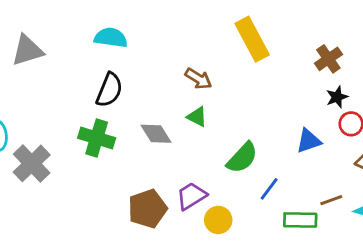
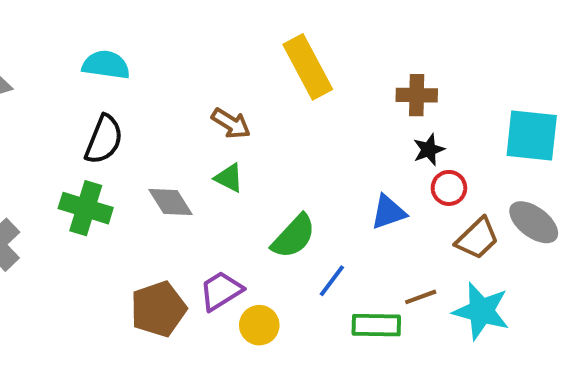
brown cross: (328, 59) -> (417, 95), turned 36

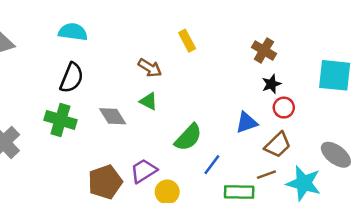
yellow rectangle: (308, 67) -> (187, 41), moved, size x0.6
brown cross: (417, 95) -> (264, 50), turned 30
gray ellipse: (534, 222) -> (336, 155), moved
brown trapezoid: (477, 238) -> (278, 145), moved

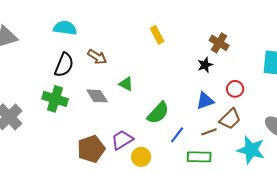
brown arrow: (150, 68) -> (97, 57), moved
black star: (271, 84) -> (205, 65), moved
brown line: (266, 175) -> (209, 132), moved

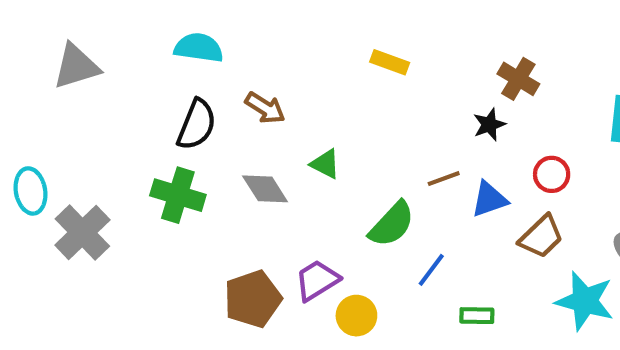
yellow rectangle: (157, 35) -> (390, 62), turned -42
brown line: (209, 132) -> (444, 179), moved
green rectangle: (199, 157) -> (477, 316), size x0.7

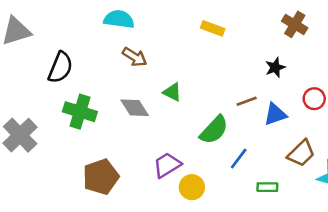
cyan semicircle: (199, 48) -> (119, 19), moved
brown cross: (518, 79) -> (295, 24), moved
black semicircle: (197, 125) -> (60, 67), moved
brown trapezoid: (541, 237) -> (301, 153), moved
brown pentagon: (253, 299) -> (101, 177), moved

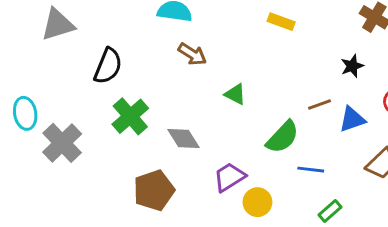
gray diamond: (135, 108) -> (183, 139), moved
green cross: (80, 112) -> (130, 116), turned 32
blue line: (239, 159) -> (311, 170), turned 60
green rectangle: (267, 187) -> (330, 211), moved, turned -42

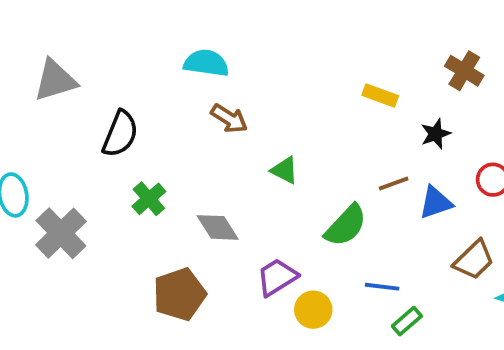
yellow rectangle: (281, 22) -> (380, 96), moved
green cross: (130, 116) -> (149, 199), size x0.7
blue line: (311, 170) -> (382, 287), moved

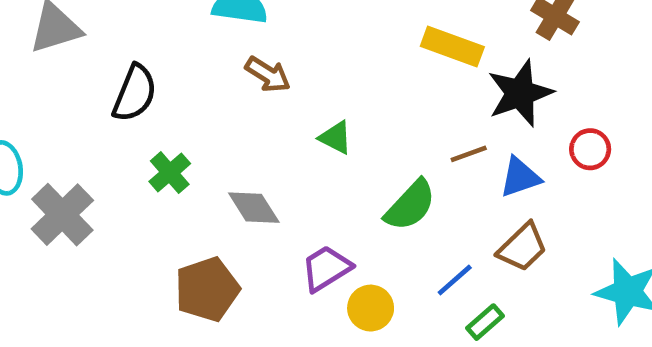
yellow rectangle: (380, 96) -> (452, 46), size x1.4
black star: (436, 134) -> (520, 93), size x1.8
brown trapezoid: (474, 260) -> (522, 247), moved
blue line: (382, 287) -> (455, 280), turned -48

